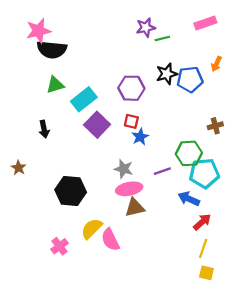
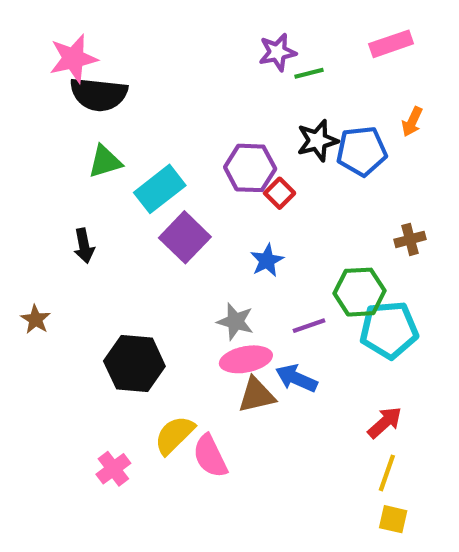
red square: (131, 121) -> (280, 193), moved, turned 32
blue arrow: (189, 199) -> (296, 378), moved

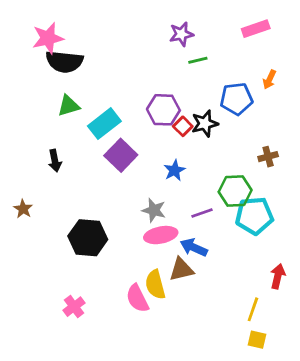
green line: (309, 73) -> (198, 60), moved
black star: (317, 141) -> (205, 124), moved
brown triangle: (256, 395) -> (181, 269), moved
red arrow: (385, 422) -> (278, 276), moved, turned -35
yellow semicircle: (174, 435) -> (155, 285), moved, turned -60

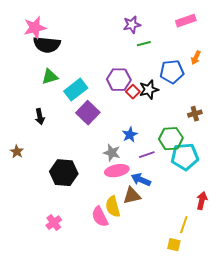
blue star: (174, 170) -> (130, 135), moved
yellow square: (257, 340) -> (174, 245), moved

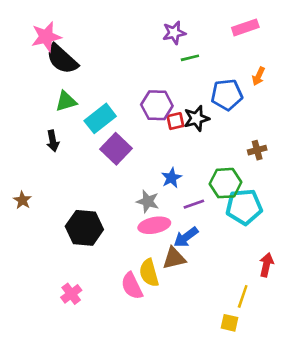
black semicircle: (47, 45) -> (62, 59), turned 36
red square: (133, 92) -> (175, 121), turned 32
black arrow: (40, 117) -> (53, 141), moved
blue arrow: (141, 180) -> (186, 237), turned -60

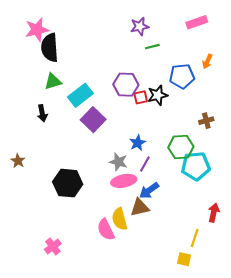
black semicircle: (62, 59) -> (50, 48), turned 44
purple line: (194, 204) -> (145, 164), moved, turned -42
pink cross: (71, 294) -> (53, 247), moved

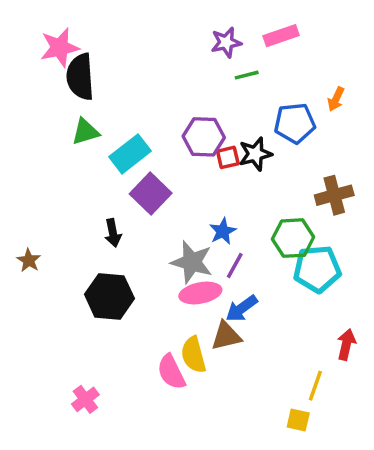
pink rectangle: (197, 22) -> (281, 36), moved
black arrow: (42, 113) -> (113, 233), moved
brown cross: (206, 121) -> (334, 195), size x1.5
gray star: (118, 162) -> (192, 262), size x1.4

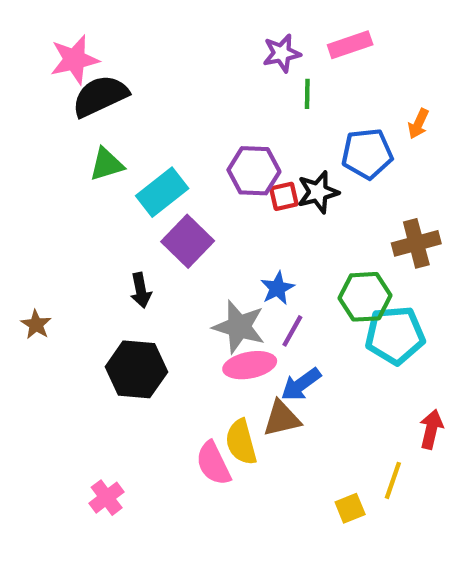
green line: (247, 75) -> (307, 94), turned -75
black semicircle: (80, 77) -> (100, 96), turned 69
yellow square: (298, 420) -> (350, 508), moved, turned -35

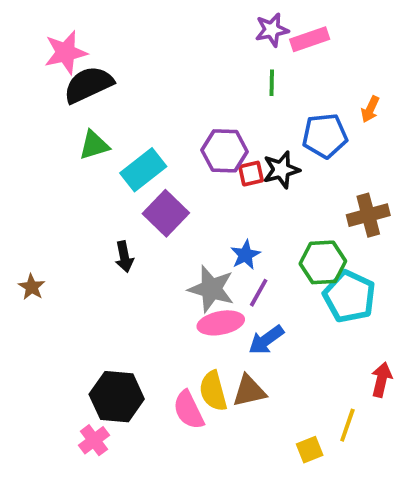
purple star: (282, 53) -> (272, 30), moved
cyan pentagon: (395, 335) -> (349, 296), turned 30
black hexagon: (136, 369) -> (117, 397), moved
brown triangle: (282, 419) -> (249, 391), moved

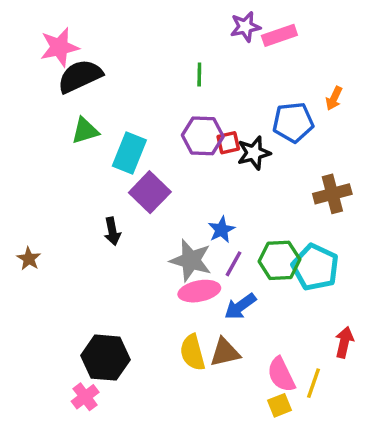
green line: (272, 83) -> (199, 74), moved
cyan rectangle: (143, 170) -> (129, 153), turned -30
red square: (251, 174) -> (228, 143), moved
green hexagon: (323, 262) -> (279, 260), moved
pink semicircle: (189, 410) -> (281, 375), moved

